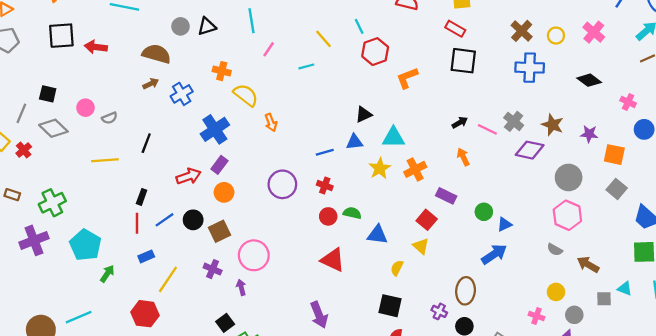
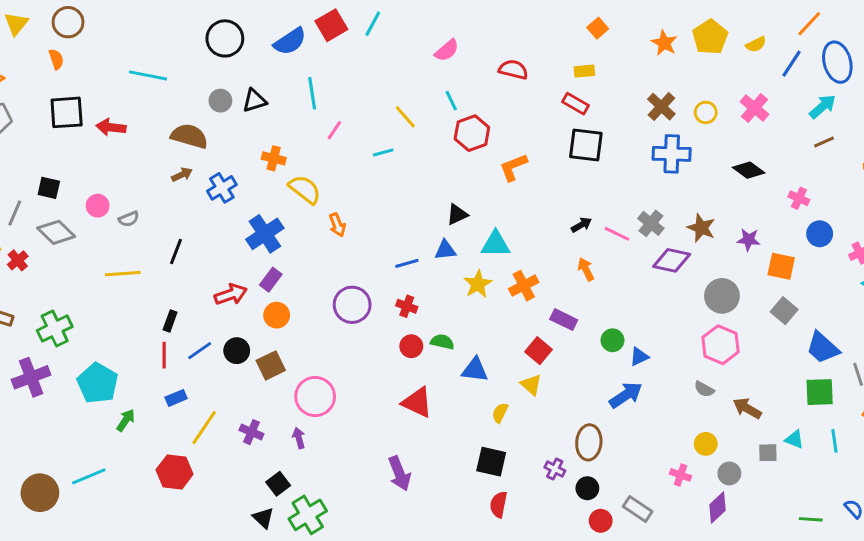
purple cross: (213, 269) -> (251, 432), moved

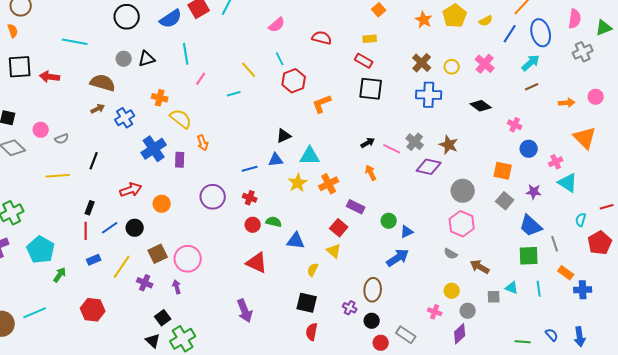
purple star: (749, 240) -> (534, 192), moved
purple rectangle: (271, 280) -> (180, 160), moved, turned -35
brown square: (271, 365) -> (158, 254), moved
yellow line: (204, 428) -> (122, 267), moved

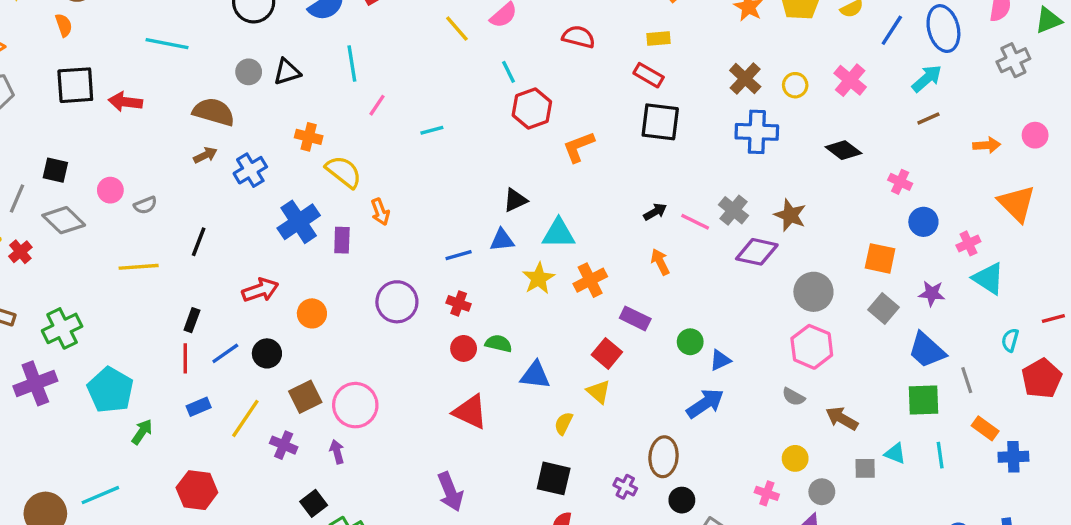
yellow line: (249, 70) -> (457, 29), moved
black circle: (372, 321) -> (682, 500), moved

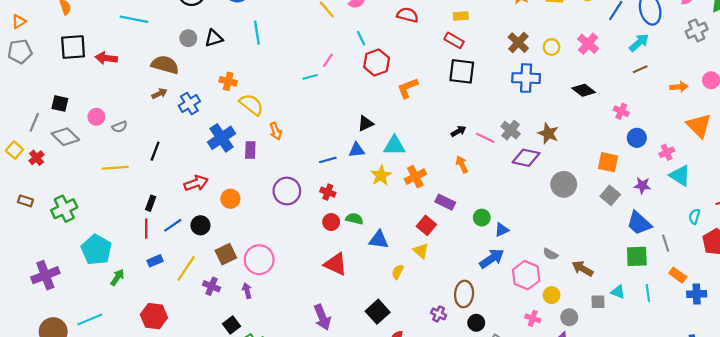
pink line: (377, 105) -> (328, 60), moved
pink hexagon: (812, 347) -> (526, 275), moved
purple cross: (35, 383) -> (45, 275), moved
black square: (554, 478) -> (378, 312), moved, turned 35

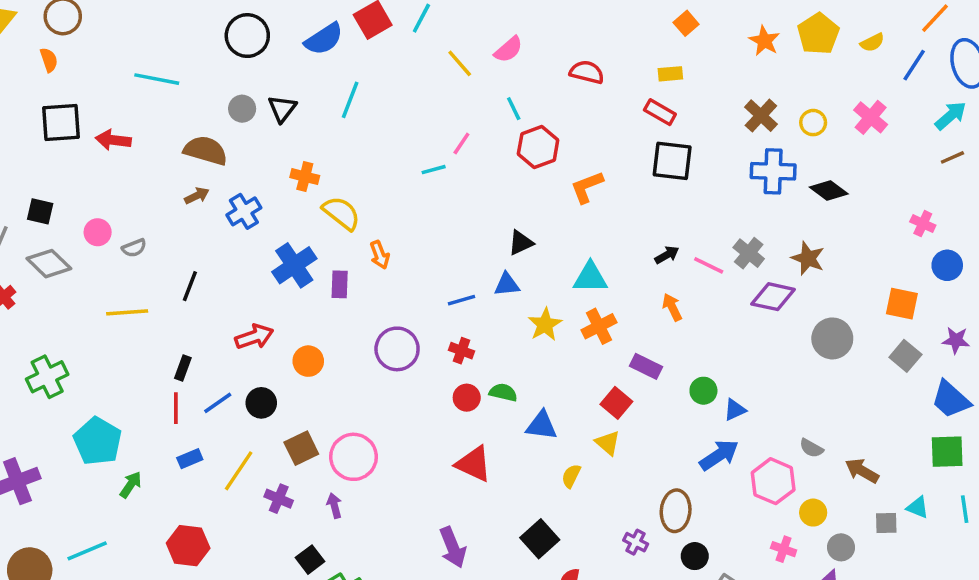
cyan line: (257, 33) -> (350, 100), turned 30
black triangle: (214, 38) -> (282, 109), turned -36
black diamond: (584, 90) -> (829, 190), moved
cyan triangle: (394, 146) -> (590, 278), moved

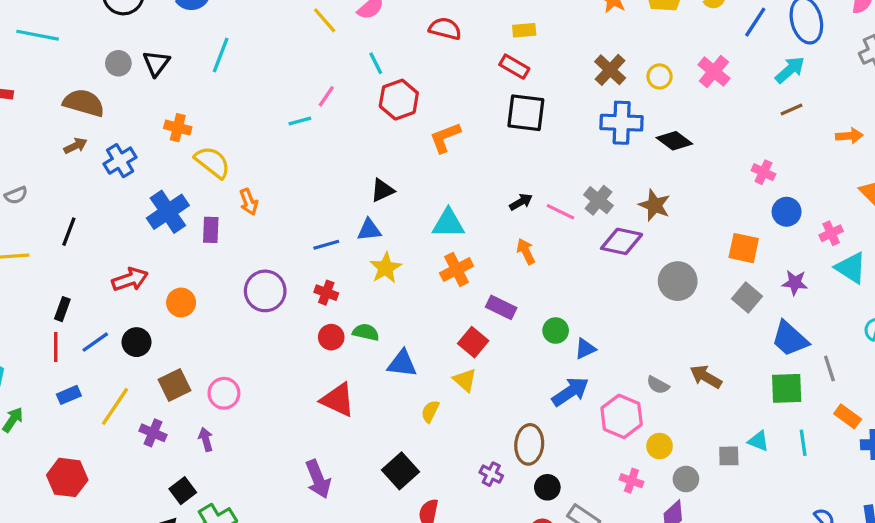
yellow star: (545, 325) -> (386, 268), moved
pink circle: (354, 457) -> (224, 393), size x0.7
brown arrow: (862, 471) -> (706, 377), moved

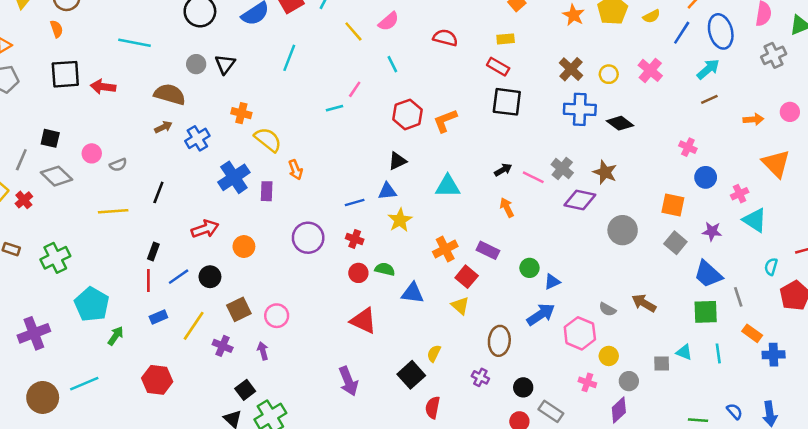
cyan line: (221, 55) -> (289, 58), moved
red hexagon: (399, 100) -> (407, 114), moved
orange cross: (457, 270) -> (445, 249), moved
yellow semicircle: (430, 411) -> (434, 353), moved
brown ellipse: (529, 444) -> (499, 341), moved

